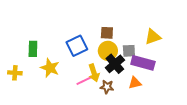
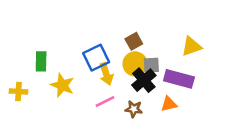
brown square: (107, 33) -> (134, 41), turned -32
gray square: (129, 51) -> (151, 65), moved
yellow arrow: (94, 73) -> (106, 74), moved

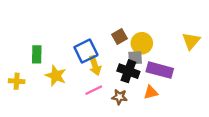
yellow triangle: (191, 46) -> (191, 41), moved, turned -30
yellow circle: (135, 64) -> (142, 43), moved
black cross: (144, 80) -> (128, 71), turned -30

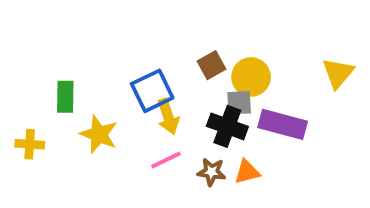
orange triangle: (151, 92) -> (247, 172), moved

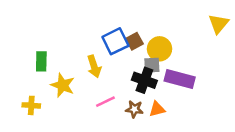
yellow triangle: (338, 73) -> (219, 24), moved
blue square: (152, 91) -> (115, 41), moved
yellow arrow: (168, 117) -> (94, 66), moved
yellow cross: (30, 144) -> (31, 105), moved

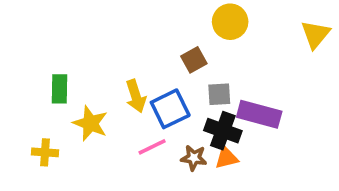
blue square: (115, 41) -> (170, 109), moved
yellow circle: (160, 49) -> (230, 22), moved
black cross: (144, 80) -> (223, 131), moved

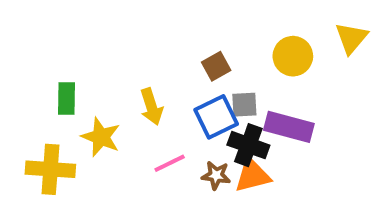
yellow circle: (230, 22) -> (293, 56), moved
blue square: (170, 109) -> (216, 117), moved
yellow cross: (45, 152) -> (50, 169), size x1.6
orange triangle: (226, 158) -> (252, 175), size x1.4

